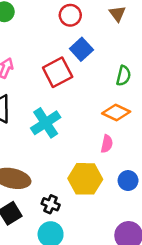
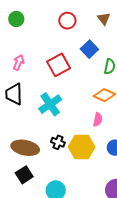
blue square: (81, 49) -> (89, 49), moved
black cross: (51, 204) -> (58, 142), moved

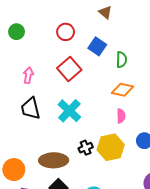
red circle: (67, 21) -> (66, 32), moved
black cross: (58, 142) -> (86, 148), turned -32

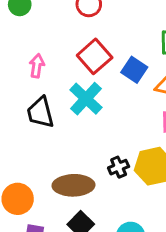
blue square: (97, 46) -> (134, 70), moved
cyan cross: (69, 111) -> (86, 99), moved

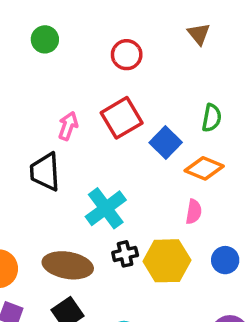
pink arrow: (37, 66) -> (68, 126), moved
cyan cross: (86, 99) -> (106, 208), moved

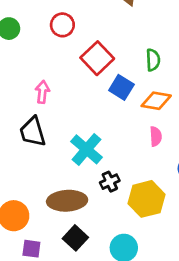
red circle: (127, 55) -> (62, 25), moved
red square: (122, 118) -> (97, 58), moved
yellow hexagon: (167, 261) -> (146, 199), moved

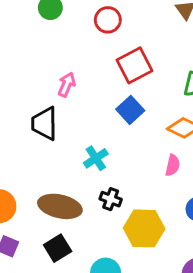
blue square: (121, 87) -> (130, 110), moved
cyan cross: (87, 149) -> (96, 158), size x0.7
black cross: (110, 182) -> (111, 199), turned 30

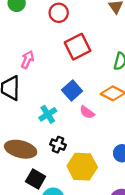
blue square: (130, 110) -> (72, 91), moved
pink semicircle: (173, 165) -> (87, 112), moved, turned 112
black square: (58, 248) -> (36, 179), moved, turned -30

